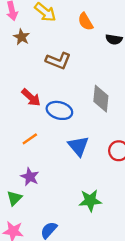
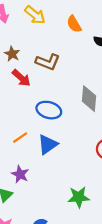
brown star: (22, 37) -> (12, 54), moved
red arrow: (31, 97) -> (21, 78), moved
blue triangle: (78, 146) -> (48, 144), moved, turned 35

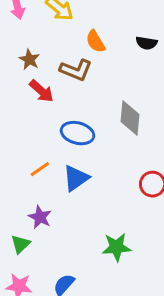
orange semicircle: (74, 24) -> (95, 41), moved

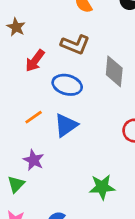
brown star: (29, 59) -> (16, 27), moved
brown L-shape: (76, 70) -> (75, 45), moved
red arrow: (41, 91) -> (35, 61), moved, turned 85

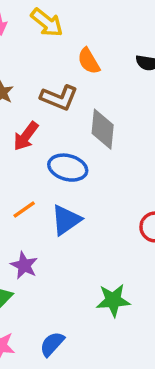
brown L-shape: (75, 45) -> (59, 98), moved
gray diamond: (114, 71) -> (103, 129), moved

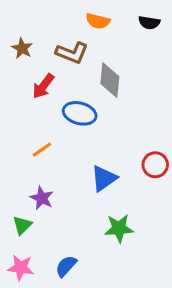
orange semicircle: (89, 61) -> (98, 21), turned -45
blue triangle: (66, 220) -> (104, 178), moved

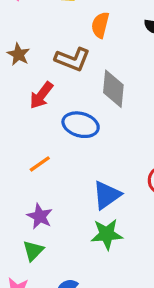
orange semicircle: (98, 21) -> (100, 25), turned 90
green triangle: (22, 225) -> (33, 251), moved
green star: (119, 228) -> (107, 234), moved

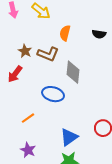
brown star: (18, 54) -> (25, 51), moved
red arrow: (41, 95) -> (15, 74), moved

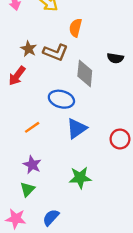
black semicircle: (99, 34) -> (115, 58), moved
blue triangle: (69, 137) -> (77, 128), moved

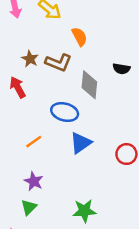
orange semicircle: (75, 28) -> (79, 37), turned 138
red arrow: (17, 76) -> (18, 87), turned 114
green star: (80, 178) -> (84, 211), moved

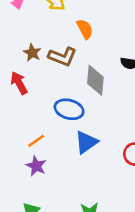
purple star: (34, 181) -> (36, 166), moved

